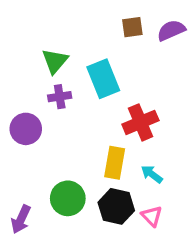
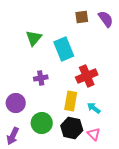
purple semicircle: (171, 30) -> (106, 19), turned 78
purple cross: (60, 97) -> (41, 78), moved
purple circle: (26, 129) -> (16, 103), moved

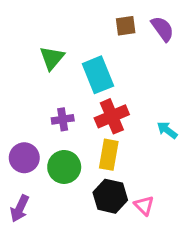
red cross: (87, 76) -> (112, 116), moved
cyan arrow: (94, 108) -> (167, 130), moved
green circle: (42, 123) -> (64, 167), moved

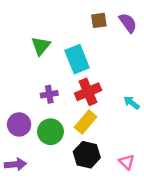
yellow rectangle: (109, 155) -> (86, 122), turned 30
pink triangle: (144, 205) -> (127, 162), moved
purple arrow: (20, 208) -> (15, 164), turned -120

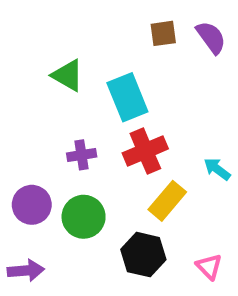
green triangle: (41, 46) -> (68, 75), turned -40
yellow rectangle: (86, 122) -> (167, 201), moved

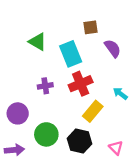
brown square: (163, 33) -> (91, 27), moved
purple semicircle: (211, 37) -> (113, 48), moved
green circle: (84, 217) -> (46, 134), moved

